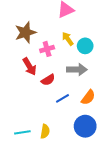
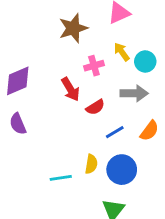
brown star: (25, 33) -> (73, 28), moved
blue circle: (85, 126) -> (122, 170), moved
yellow semicircle: (45, 131) -> (91, 164), moved

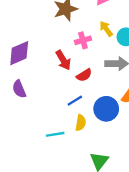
blue line: (115, 132) -> (75, 101), moved
blue circle: (122, 170) -> (106, 109), moved

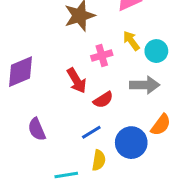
purple semicircle: (19, 89) -> (37, 129), moved

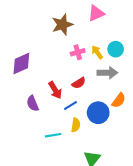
yellow arrow: (131, 41) -> (97, 52), moved
red arrow: (77, 81) -> (55, 90), moved

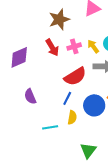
red semicircle: (79, 83) -> (75, 76), size x1.6
red arrow: (55, 90) -> (52, 47), moved
blue line: (71, 106) -> (67, 98), turned -32

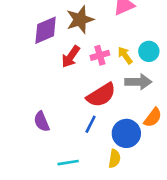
red arrow: (52, 47) -> (71, 57), turned 66
purple diamond: (19, 57) -> (46, 30), moved
yellow semicircle: (72, 117) -> (114, 159), moved

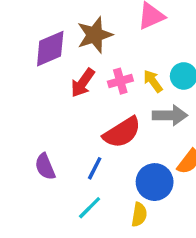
blue line: (91, 124) -> (95, 168), moved
cyan line: (68, 163) -> (90, 208), moved, turned -36

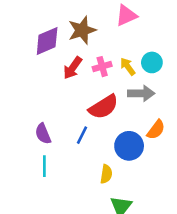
cyan line: (90, 208) -> (44, 166), moved, turned -45
yellow semicircle: (139, 215) -> (106, 174), moved

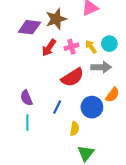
purple diamond: (47, 41) -> (29, 27), turned 30
blue line: (82, 135) -> (57, 107), moved

